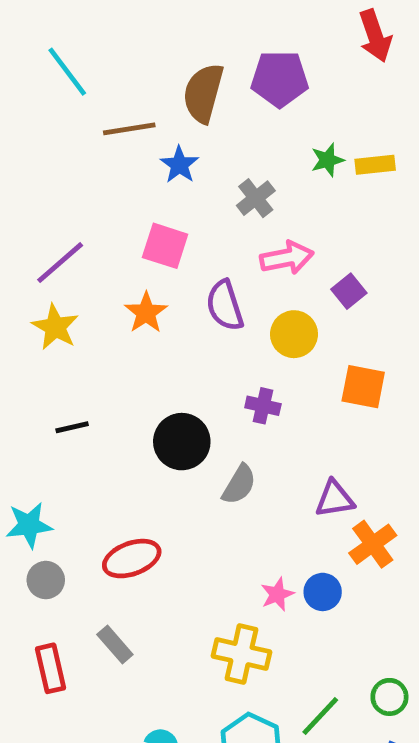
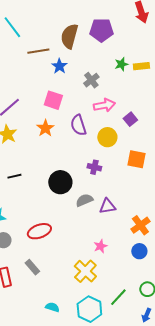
gray semicircle: (239, 485) -> (84, 200), turned -144
purple triangle: (335, 499) -> (107, 206), moved
blue circle: (323, 592) -> (139, 251), moved
yellow cross: (241, 654) -> (85, 271), turned 30

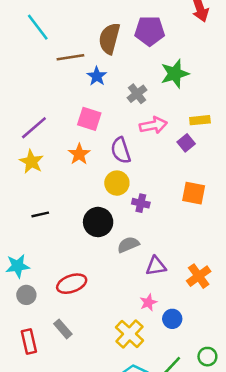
green star: (121, 64) -> (175, 74), size x1.6
yellow rectangle: (141, 66) -> (200, 120), moved
yellow circle: (107, 137) -> (117, 183), moved
purple triangle: (107, 206) -> (156, 266), moved
blue circle: (139, 251) -> (172, 319), moved

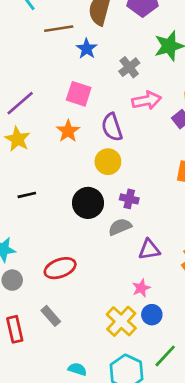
purple cross: (141, 203) -> (129, 199), moved
blue circle: (172, 319) -> (152, 315), moved

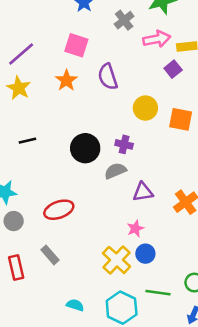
pink arrow: (147, 100) -> (157, 39), moved
yellow circle: (108, 162) -> (145, 108), moved
green line: (165, 356) -> (158, 293), turned 55

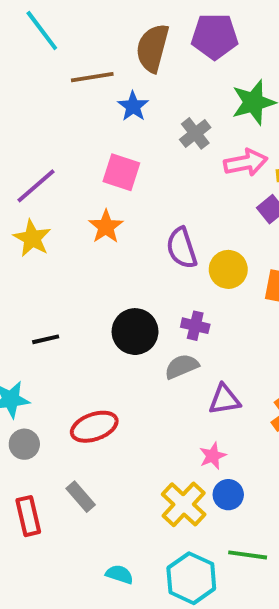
purple semicircle: (108, 77) -> (182, 248), moved
black line: (27, 141) -> (46, 339), moved

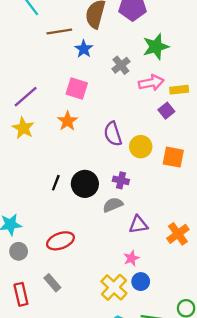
black line: (46, 339) -> (56, 183), moved, turned -56

